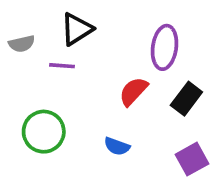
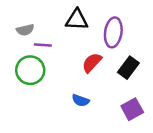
black triangle: (77, 29) -> (77, 20), moved, turned 35
gray semicircle: (22, 44) -> (25, 30), moved
green circle: (44, 132) -> (30, 70), moved

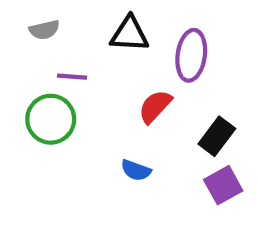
gray semicircle: (25, 30) -> (44, 30), moved
black rectangle: (128, 68) -> (217, 136), moved

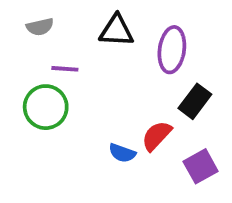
red semicircle: (155, 106) -> (157, 136), moved
black rectangle: (217, 136) -> (195, 101), moved

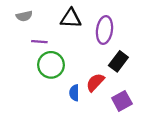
green circle: (46, 107) -> (51, 65), moved
blue semicircle: (122, 153) -> (74, 93), turned 70

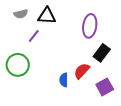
black triangle: (71, 18) -> (47, 16), moved
purple line: (39, 42) -> (34, 36), turned -56
green circle: (51, 65) -> (18, 65), moved

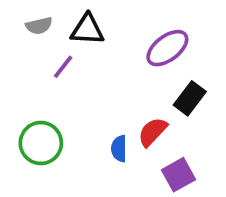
purple ellipse: (90, 26) -> (167, 48), turned 45
green circle: (18, 65) -> (41, 143), moved
purple square: (105, 87) -> (179, 175), moved

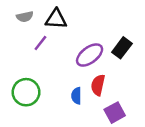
purple ellipse: (167, 48) -> (90, 55), moved
black rectangle: (190, 98) -> (122, 48), moved
red semicircle: (153, 132) -> (98, 85), turned -30

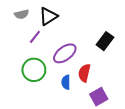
black triangle: (56, 19) -> (48, 16), turned -36
purple ellipse: (90, 55) -> (65, 53), moved
green circle: (26, 92) -> (34, 70), moved

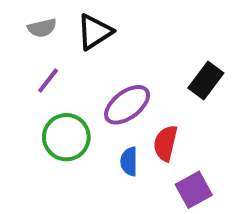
purple line: (35, 37) -> (48, 81), moved

